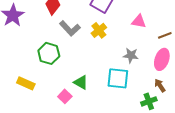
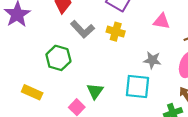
yellow cross: (99, 30) -> (116, 32), turned -35
green triangle: (81, 82) -> (95, 91), turned 35

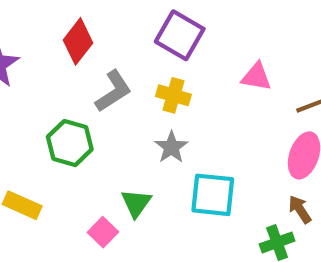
gray L-shape: (82, 29) -> (113, 91), turned -80
gray star: (152, 60) -> (171, 147), moved, turned 30

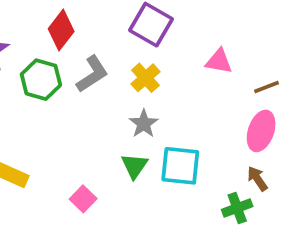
yellow cross: (173, 95) -> (145, 78), turned 32
green hexagon: (70, 143) -> (41, 80), moved
green triangle: (136, 203) -> (134, 166), moved

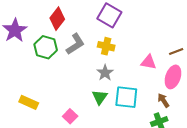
pink triangle: (219, 61) -> (149, 62), moved
yellow cross: (145, 78) -> (106, 46), turned -35
brown arrow: (257, 179) -> (163, 100), moved

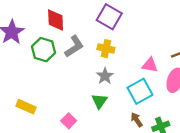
red diamond: (57, 19) -> (56, 20), turned -40
cyan square: (126, 97) -> (140, 91), moved, turned -35
brown arrow: (163, 100) -> (137, 120), moved

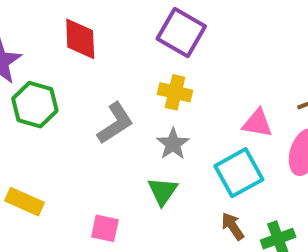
gray L-shape: (74, 46) -> (115, 123), moved
green hexagon: (44, 50) -> (35, 105), moved
pink square: (69, 121) -> (105, 228), turned -32

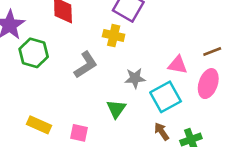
yellow cross: (175, 92) -> (114, 36), moved
gray star: (173, 144) -> (135, 78), moved, turned 30
yellow rectangle: (25, 202) -> (39, 125), moved

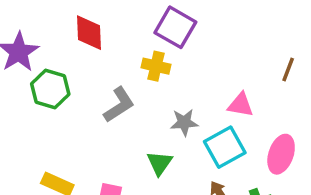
brown line: (212, 52) -> (288, 70), moved, turned -48
pink ellipse: (208, 84) -> (281, 154), moved

